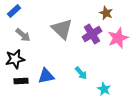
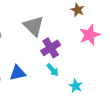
purple cross: (92, 34) -> (51, 48), moved

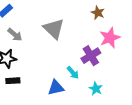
purple cross: (51, 48) -> (91, 56), moved
blue triangle: (18, 73) -> (56, 88), moved

